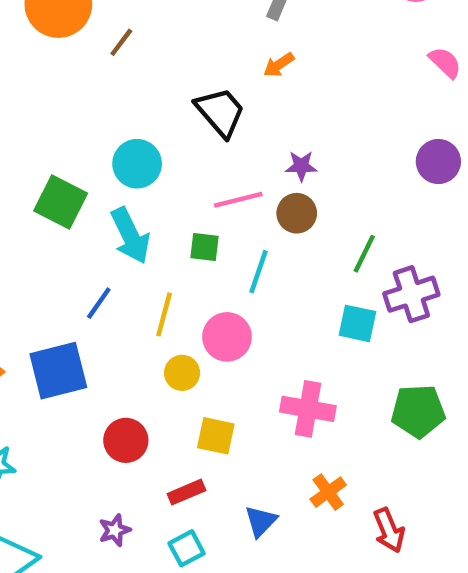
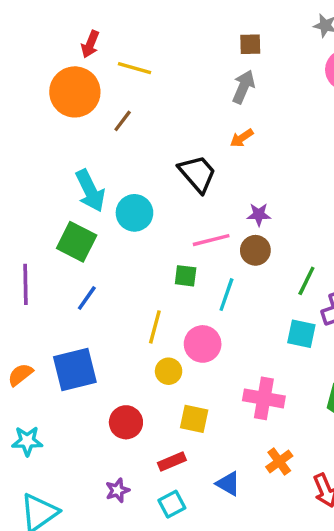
cyan arrow: (130, 236) -> (90, 191), moved
blue line: (99, 303) -> (87, 298), moved
blue triangle: (261, 521) -> (228, 484), turned -44

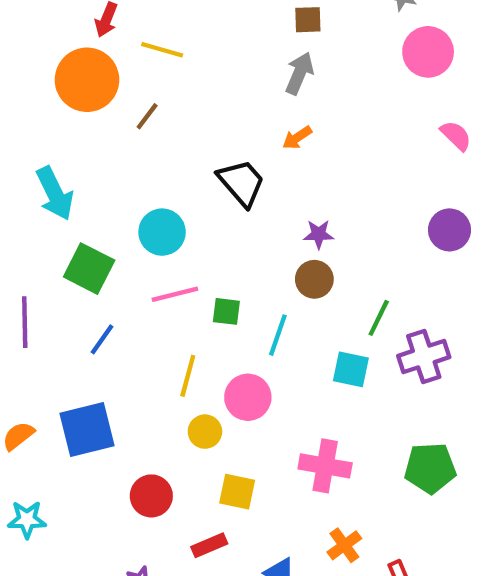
cyan arrow: (90, 191) -> (55, 193), moved
pink line: (211, 240) -> (175, 294), moved
cyan square: (301, 334) -> (351, 369), moved

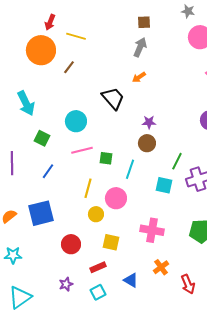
green square: (89, 269) -> (42, 138), size x0.7

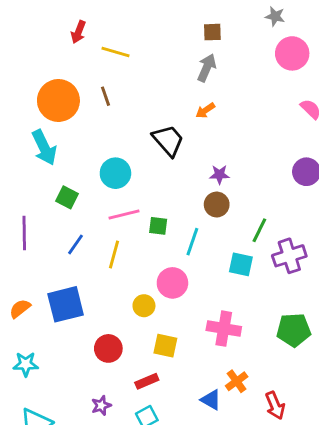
orange circle: (41, 50) -> (58, 100), moved
brown line: (69, 67) -> (105, 96), turned -56
yellow line: (88, 188) -> (114, 254), moved
blue triangle: (131, 280) -> (211, 400), moved

